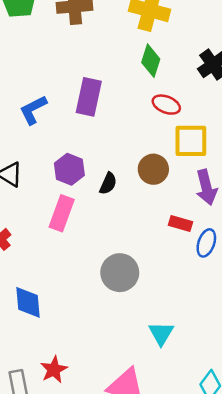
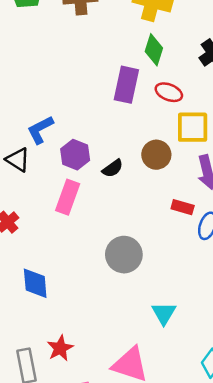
purple rectangle: (89, 97) -> (126, 85), moved
blue L-shape: (33, 110) -> (40, 130), moved
black semicircle: (108, 183) -> (113, 168), turned 30

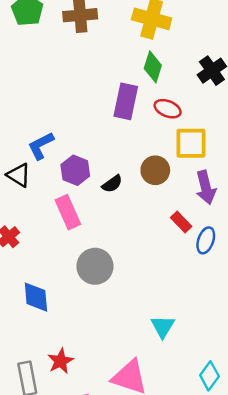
pink rectangle: (68, 197) -> (68, 212), turned -44
red rectangle: (183, 207) -> (181, 222), turned 30
gray circle: (124, 255) -> (95, 266), moved

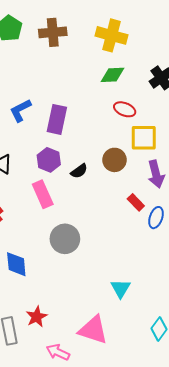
green diamond: (153, 67) -> (112, 75), turned 70
purple rectangle: (126, 101) -> (57, 119), moved
blue L-shape: (41, 146) -> (20, 110), moved

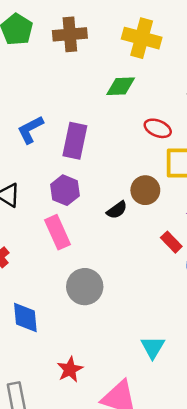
green diamond: (112, 75) -> (121, 86), moved
black semicircle: (79, 171) -> (117, 210), moved
red star: (37, 317) -> (70, 369), moved

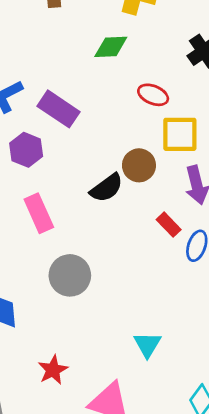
purple rectangle: (75, 141) -> (59, 109), turned -68
purple hexagon: (65, 190) -> (26, 150), moved
black semicircle: (117, 210) -> (107, 188), size x1.4

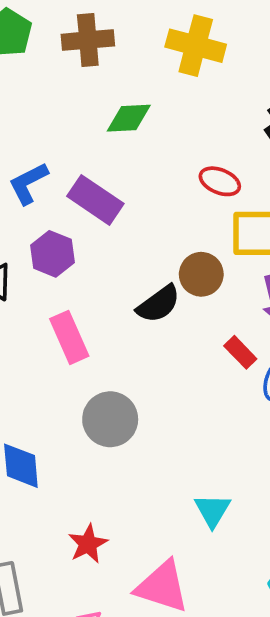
green diamond: (111, 47) -> (129, 118), moved

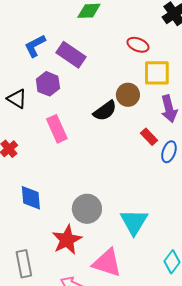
gray circle: (110, 419) -> (87, 209), moved
cyan triangle: (212, 510) -> (134, 222), size x1.4
red star: (88, 544) -> (67, 240), size x1.4

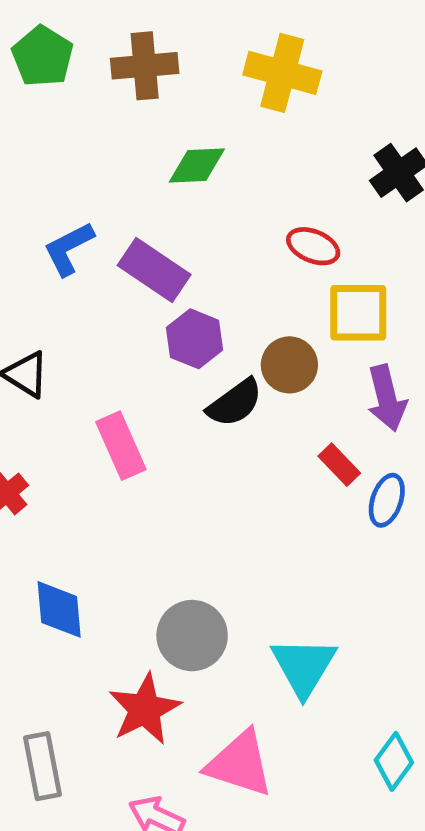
purple hexagon: (48, 84) -> (194, 339), moved

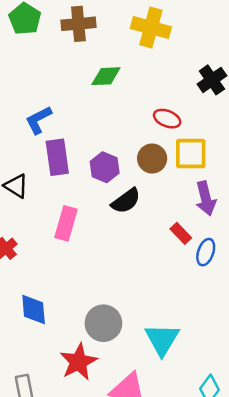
purple rectangle: (154, 270) -> (57, 157), moved, turned 48
brown circle: (289, 365) -> (152, 159), moved
pink rectangle: (121, 446) -> (66, 223), turned 40

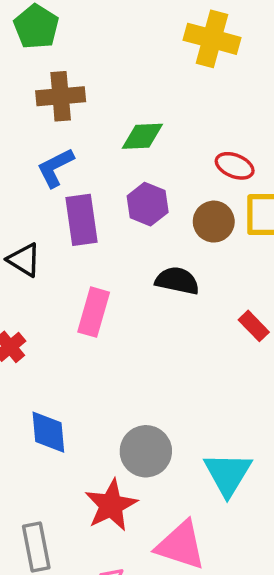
brown cross: (78, 24) -> (61, 96), moved
green diamond: (106, 76) -> (142, 136), moved
purple hexagon: (105, 167) -> (148, 204), moved
black semicircle: (126, 201) -> (177, 281), turned -132

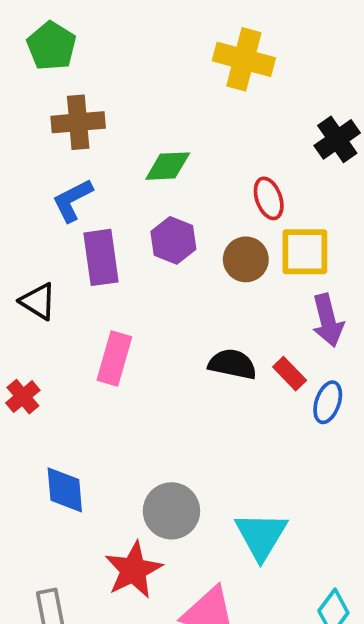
red ellipse: (235, 166) -> (269, 198), turned 48
black semicircle: (177, 281) -> (232, 364), moved

